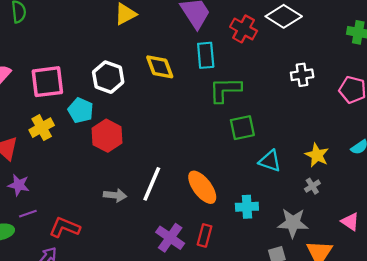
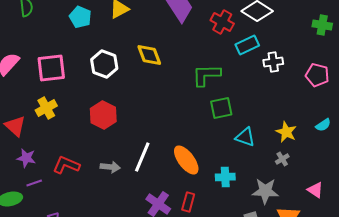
cyan rectangle: (206, 55) -> (247, 45), moved, turned 70
cyan pentagon: (81, 110) -> (80, 17), moved
red L-shape: (65, 227) -> (66, 165), moved

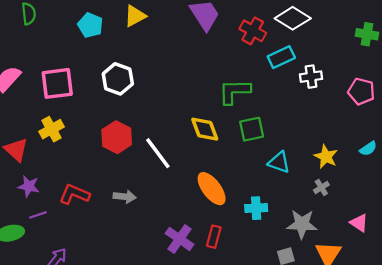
yellow diamond: (149, 55) -> (205, 129), moved
white line: (142, 157) -> (158, 153), moved, turned -60

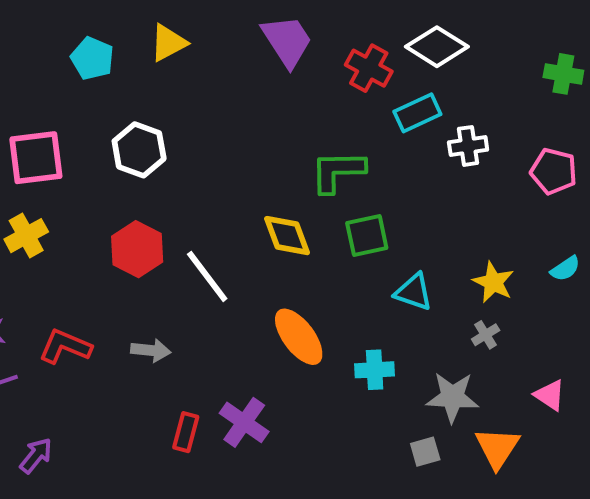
red rectangle: (214, 237) -> (186, 432), moved

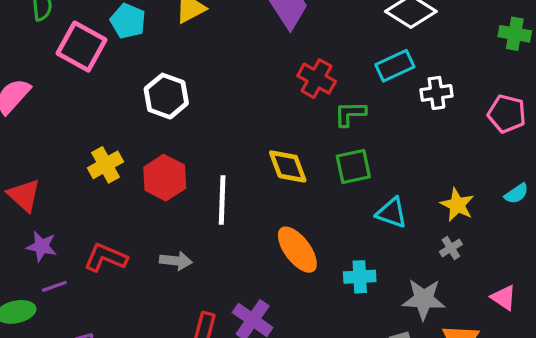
red cross: (369, 68) -> (317, 79), moved
pink square: (36, 158) -> (82, 47), moved, turned 36
green L-shape: (338, 171) -> (350, 114), moved, size x0.7
yellow cross: (26, 236) -> (106, 165), moved
white line: (207, 276) -> (222, 200), turned 39

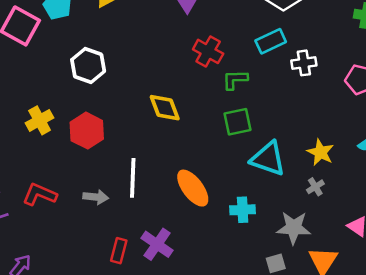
yellow diamond: (288, 166) -> (165, 108), moved
white line: (222, 200) -> (133, 178), moved
cyan triangle: (392, 213) -> (268, 159), size x1.4

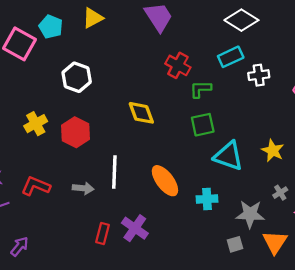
gray cross: (315, 187) -> (280, 193), moved

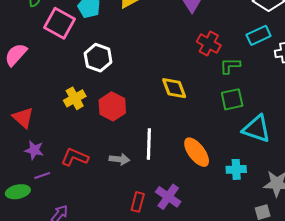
white hexagon: (77, 77) -> (98, 58), moved

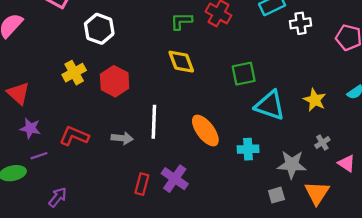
green L-shape: (230, 66) -> (181, 21), moved

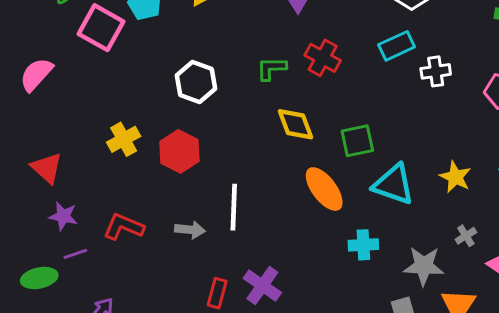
white hexagon: (99, 29) -> (196, 82), moved
yellow diamond: (181, 62) -> (296, 124), moved
orange ellipse: (205, 131) -> (324, 189), moved

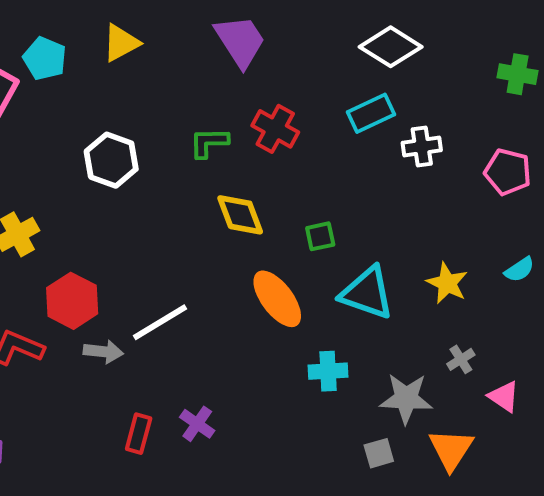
green square: (357, 141) -> (320, 236), size x0.7
red hexagon: (179, 151) -> (72, 301), moved
white line: (234, 207) -> (160, 322), turned 57
purple cross: (262, 286) -> (197, 424), size x0.7

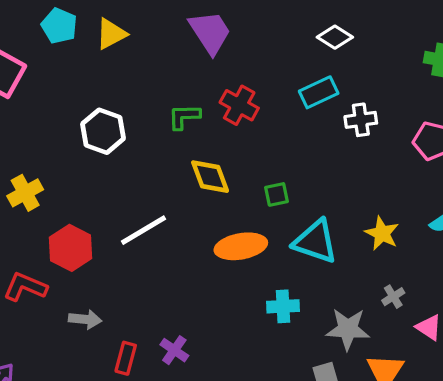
white diamond: (391, 47) -> (335, 37), size x0.7
cyan pentagon: (45, 59) -> (59, 26), moved
orange ellipse: (277, 299) -> (241, 246), turned -63
white line: (160, 322) -> (144, 230), moved
gray arrow: (103, 352) -> (85, 319), moved

